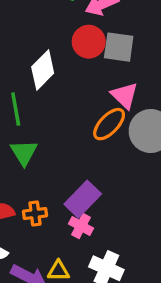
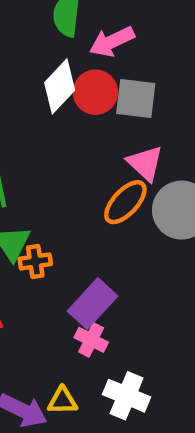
white diamond: (43, 70) -> (60, 86), moved
orange cross: (35, 213) -> (35, 261), moved

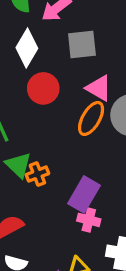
red circle: (95, 92) -> (43, 88), moved

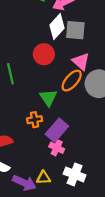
white diamond: (27, 48) -> (57, 27), moved
green triangle: (18, 165) -> (48, 98), moved
orange cross: (37, 174) -> (35, 120), moved

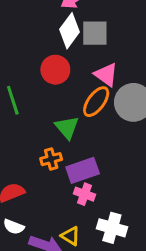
purple rectangle: (57, 130) -> (83, 170), turned 35
yellow triangle: (43, 178) -> (70, 236), turned 40

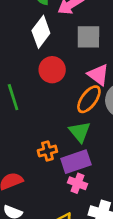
white diamond: (69, 31) -> (41, 32), moved
green triangle: (67, 127) -> (80, 132), moved

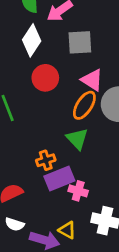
purple rectangle: (76, 162) -> (59, 179), moved

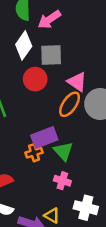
gray square: (80, 42) -> (51, 55), moved
green triangle: (77, 139) -> (63, 151), moved
purple rectangle: (59, 179) -> (44, 137), moved

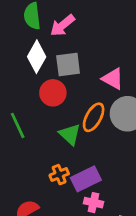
pink triangle: (77, 82) -> (113, 79), moved
purple rectangle: (44, 137) -> (86, 179), moved
green triangle: (63, 151) -> (70, 134), moved

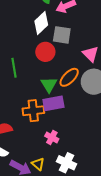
orange cross: (59, 175) -> (33, 111), size x1.5
purple rectangle: (86, 179) -> (53, 103), moved

